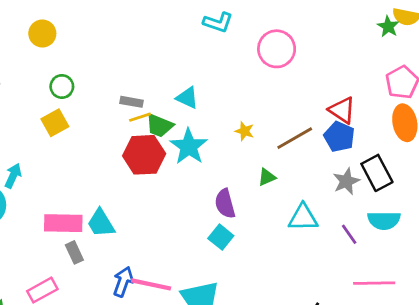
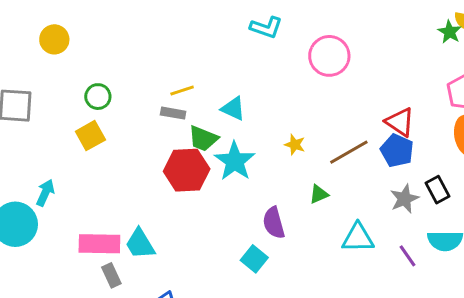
yellow circle: (42, 34) -> (54, 39), moved
yellow line: (140, 117) -> (182, 91), moved
black rectangle: (377, 173) -> (438, 190), size x0.7
cyan square: (221, 237) -> (254, 259), moved

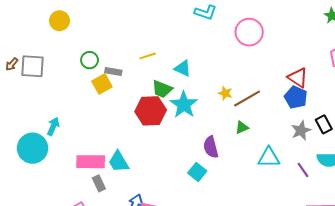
gray rectangle: (173, 113) -> (113, 71), moved
yellow square: (90, 136) -> (102, 84), moved
brown line: (349, 152) -> (247, 98), moved

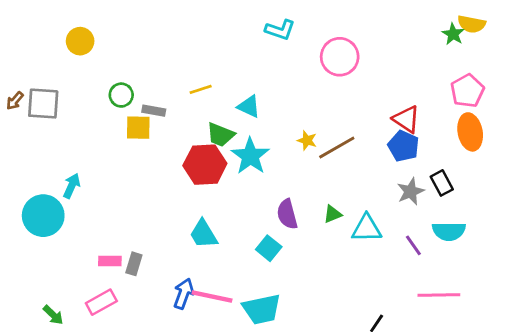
yellow square: (102, 84) -> (138, 128), turned 30
green triangle: (242, 127) -> (333, 214), moved
pink rectangle: (91, 162) -> (110, 261), moved, size x0.6
cyan trapezoid: (119, 162) -> (203, 234), moved
gray rectangle: (99, 183) -> (134, 264), turned 42

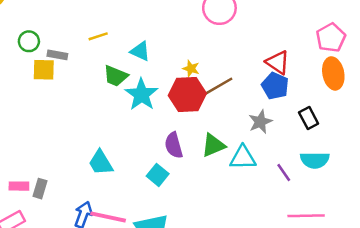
yellow star: (307, 140) -> (191, 69), moved
red hexagon: (205, 165) -> (187, 95), moved
gray star: (411, 191) -> (260, 122), moved
green triangle: (333, 214) -> (213, 145), size x1.5

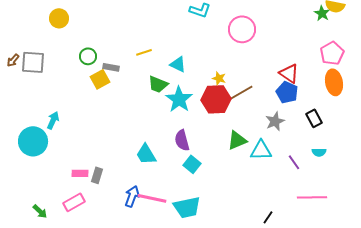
yellow square: (44, 70) -> (100, 79), turned -30
purple semicircle: (174, 145) -> (182, 140), moved
cyan semicircle: (315, 160) -> (319, 152), size x0.6

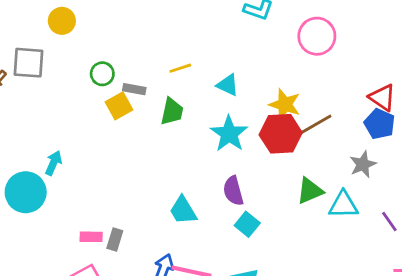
gray square: (33, 62) -> (28, 63), moved
yellow star: (219, 78) -> (285, 104), size x1.6
green trapezoid: (158, 84) -> (172, 111), moved, turned -100

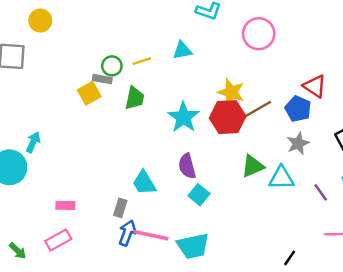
green circle: (102, 74) -> (112, 66), moved
cyan triangle: (228, 85) -> (182, 50), moved, turned -36
blue pentagon: (380, 124) -> (298, 109), moved
gray rectangle: (115, 240) -> (120, 208), moved

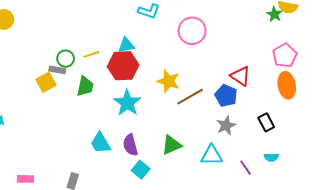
red hexagon: (228, 117) -> (123, 66), moved
green triangle: (253, 166) -> (172, 145), moved
cyan trapezoid: (144, 183) -> (101, 143), moved

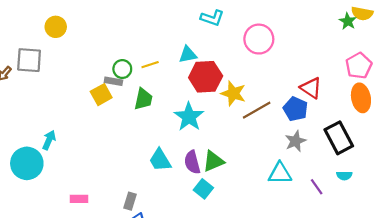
red hexagon: (123, 66) -> (206, 77), moved
black rectangle: (266, 122) -> (339, 138), size x1.6
green triangle: (172, 145) -> (213, 161), moved

